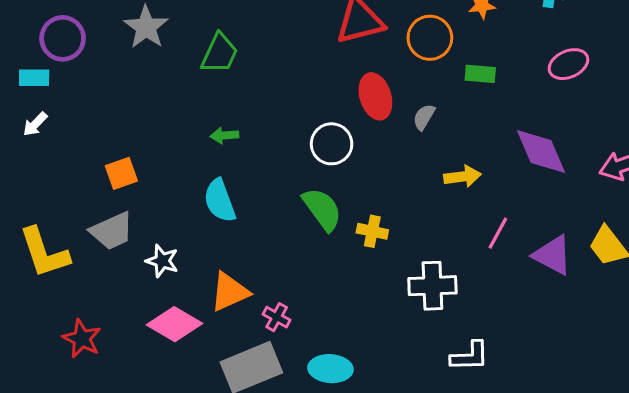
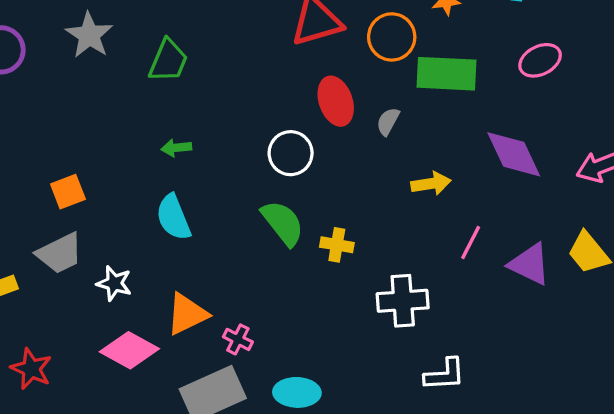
green rectangle: (480, 74) -> (447, 74), size x1.8

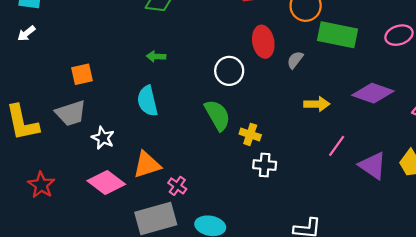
purple diamond: (514, 154) -> (373, 93), turned -54
white cross: (403, 301) -> (265, 165), moved, size x0.7

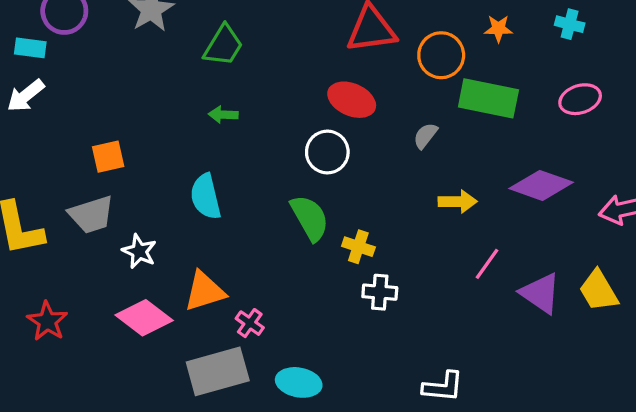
white arrow: (26, 33) -> (26, 96), size x1.4
red ellipse: (263, 42) -> (352, 100), moved, turned -56
green arrow: (156, 56) -> (223, 115), moved

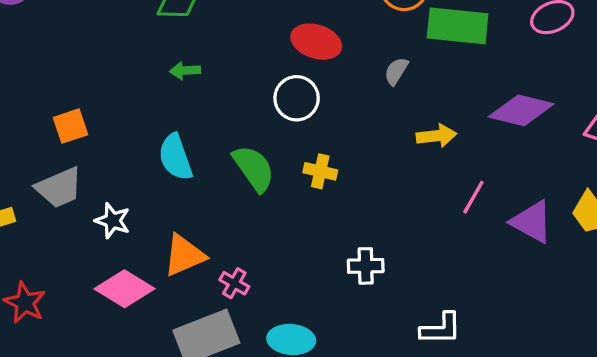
green semicircle: (310, 218) -> (254, 168), moved
yellow cross: (358, 247) -> (320, 171), moved
white cross: (380, 292) -> (366, 266), moved

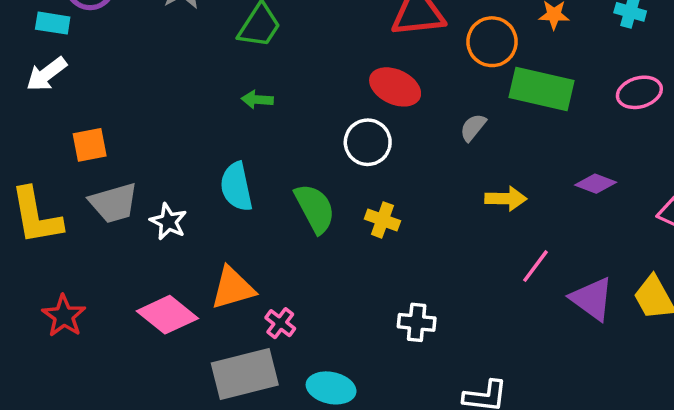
purple diamond: (521, 110) -> (596, 184), size x0.6
orange square: (70, 126) -> (90, 145), moved
white star: (113, 221) -> (168, 222), moved

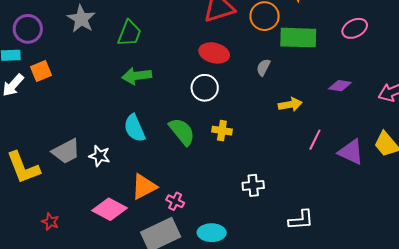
green arrow: (257, 100) -> (137, 76), size x1.6
orange square: (90, 145) -> (41, 71), moved
red star: (64, 316) -> (50, 222), size x0.7

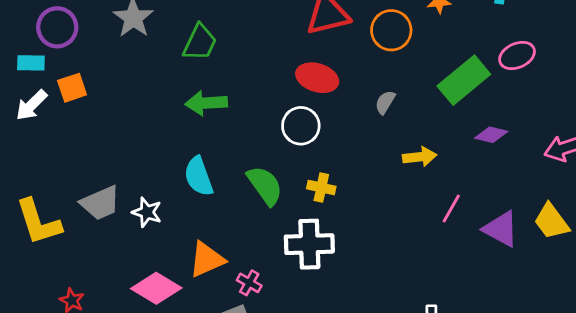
green rectangle: (298, 38) -> (464, 80), moved, turned -45
white cross: (253, 185) -> (309, 244), moved, size x1.6

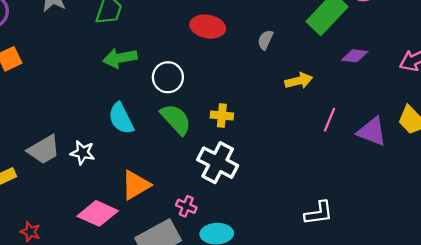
white circle: (301, 126) -> (168, 77), moved
white cross: (309, 244) -> (218, 163), turned 36
pink cross: (249, 283) -> (186, 206), moved

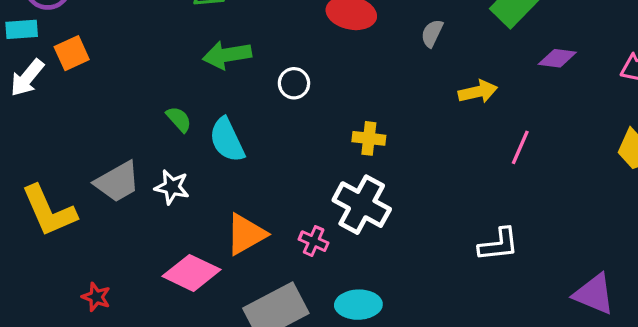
white circle: (168, 77) -> (294, 83), size x0.7
green semicircle: (176, 119) -> (179, 119), moved, size x0.6
purple triangle: (372, 131) -> (594, 294), moved
pink cross: (186, 206) -> (314, 241), moved
white L-shape: (319, 213) -> (499, 245), moved

